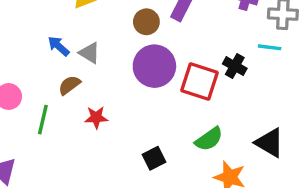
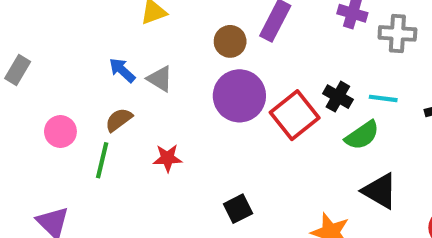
cyan line: (270, 47) -> (383, 98), moved
red square: (200, 81) -> (295, 115), turned 33
brown semicircle: (69, 85) -> (119, 120), moved
green semicircle: (209, 139) -> (362, 135), moved

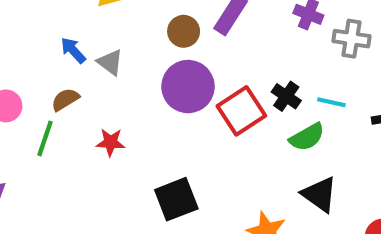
black square: (238, 209) -> (176, 199), size x1.5

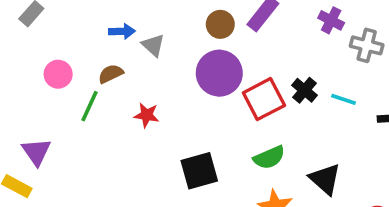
blue arrow: (73, 50) -> (122, 31), turned 125
green semicircle: (307, 137) -> (269, 157), moved

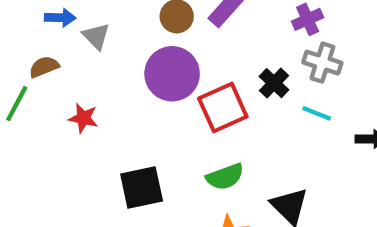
purple cross: (331, 20) -> (308, 19), turned 35
gray cross: (367, 45) -> (322, 63), moved
black cross: (305, 90) -> (274, 83), moved

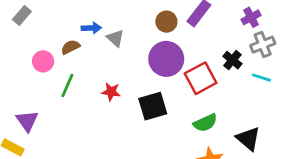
gray cross: (322, 63) -> (263, 45), turned -35
brown semicircle: (44, 67) -> (70, 47), moved
black square: (142, 187) -> (153, 106), moved

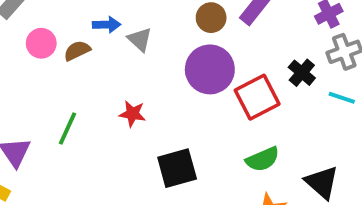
pink circle: (43, 61) -> (41, 43), moved
green line: (67, 85) -> (67, 129), moved
black square: (153, 106) -> (177, 168), moved

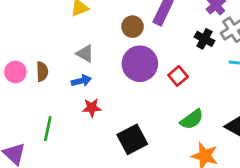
blue arrow: (107, 25) -> (81, 81), moved
brown semicircle: (77, 51) -> (42, 71), turned 126
black cross: (302, 73) -> (204, 39), moved
red square: (257, 97) -> (178, 76), size x0.6

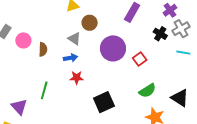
brown circle: (132, 27) -> (90, 23), moved
pink circle: (15, 72) -> (23, 40), moved

